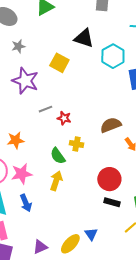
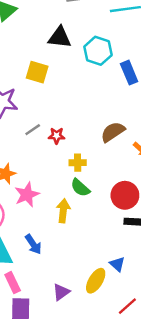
green semicircle: (58, 156) -> (80, 188), moved
pink star: (22, 174) -> (27, 195), moved

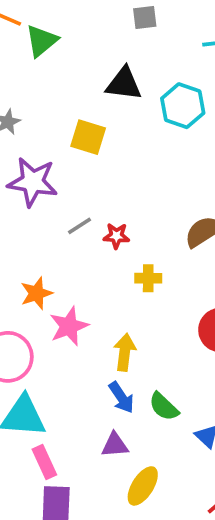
green semicircle: (80, 188) -> (164, 407), moved
blue arrow: (33, 244) -> (121, 397), moved
yellow ellipse: (96, 281) -> (143, 486), moved
purple triangle: (61, 292) -> (115, 445), moved, turned 30

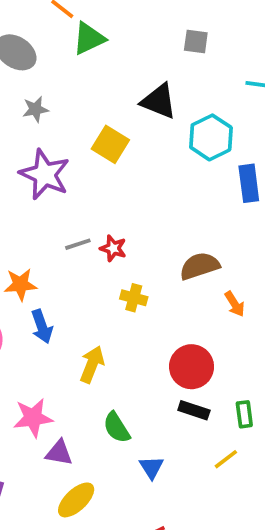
gray line: (80, 226) -> (78, 244), moved
pink star: (69, 326) -> (33, 418), moved
blue arrow: (121, 397) -> (42, 327), moved

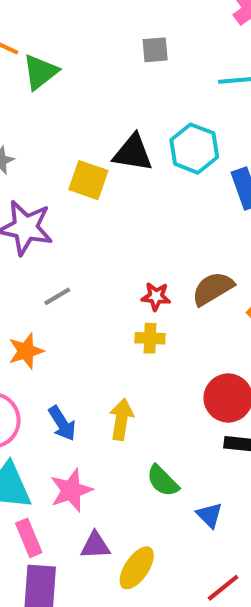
black triangle: (159, 101) -> (133, 153), moved
gray line: (78, 244) -> (57, 296), moved
red star: (113, 248) -> (156, 296), moved
blue arrow: (42, 327) -> (62, 423), moved
purple triangle: (59, 453) -> (95, 545), moved

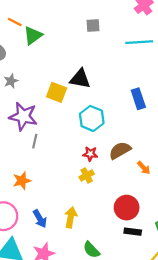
cyan hexagon: (194, 149) -> (92, 118), moved
gray line: (57, 296) -> (35, 141), moved, turned -48
yellow cross: (150, 338) -> (87, 175), turned -32

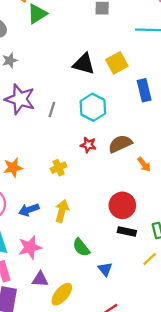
yellow square: (57, 92) -> (117, 63), moved, turned 36
gray line: (35, 141) -> (52, 109), moved
yellow cross: (87, 175) -> (59, 168), moved
blue arrow: (40, 219) -> (29, 210), turned 96

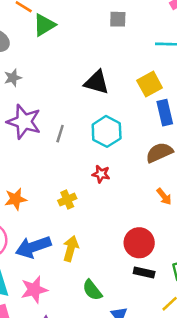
yellow square: (117, 63) -> (150, 84), moved
brown semicircle: (120, 144) -> (159, 153), moved
blue arrow: (29, 210) -> (33, 247), size x1.5

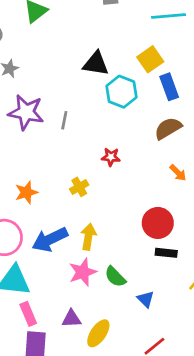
cyan hexagon: (107, 131) -> (121, 92), moved
pink star: (34, 290) -> (83, 272), moved

